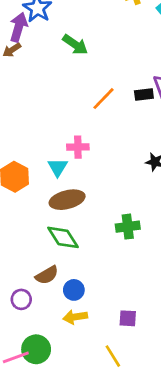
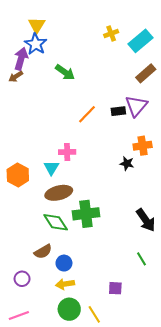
green cross: (128, 227) -> (86, 214), moved, size x1.4
purple circle: (21, 299) -> (22, 279), moved
purple square: (128, 318) -> (115, 288), moved
green circle: (36, 349) -> (69, 309), moved

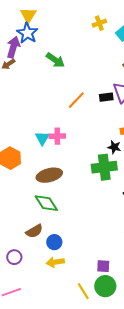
cyan triangle: (51, 168) -> (42, 138), moved
green cross: (86, 214) -> (104, 167), moved
green circle: (69, 309) -> (105, 286), moved

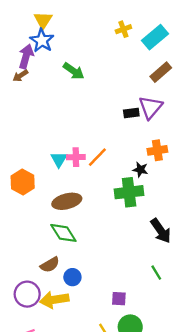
orange line: (76, 100) -> (97, 157), moved
purple circle: (14, 257) -> (27, 294), size x1.5
yellow arrow: (55, 262) -> (54, 300), moved, size x1.4
purple square: (103, 266) -> (119, 299), moved

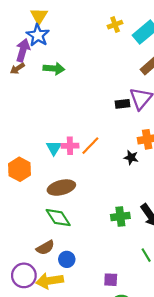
green arrow: (74, 71) -> (54, 68), moved, turned -30
green cross: (129, 192) -> (120, 216), moved, size x0.7

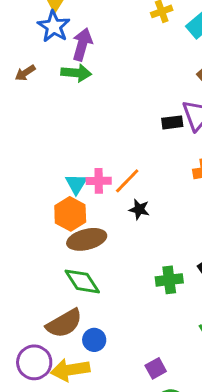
purple arrow: (23, 50) -> (82, 44), moved
black star: (131, 157) -> (139, 209), moved
orange hexagon: (20, 169) -> (70, 214), moved
brown semicircle: (45, 248) -> (64, 323), size x1.4
purple square: (111, 280) -> (156, 368), turned -32

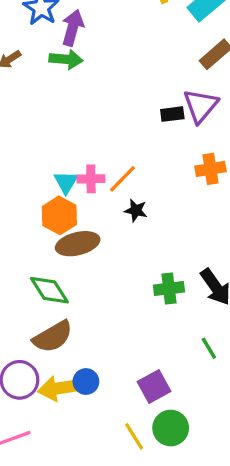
green diamond: (82, 281) -> (49, 290), moved
blue circle: (94, 340) -> (86, 382), moved
purple square: (156, 368) -> (154, 386), size x1.4

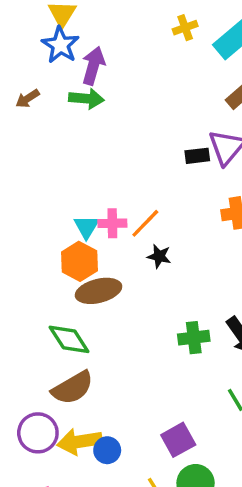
blue circle: (86, 382) -> (107, 450), moved

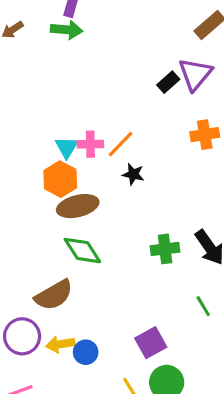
black rectangle: (197, 156) -> (168, 82), turned -35
green diamond: (69, 339) -> (82, 251), moved
yellow arrow: (79, 442) -> (60, 344), size x0.7

